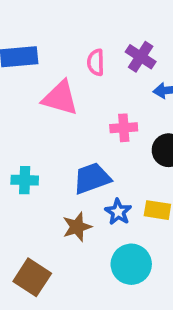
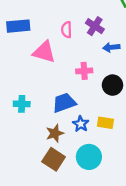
brown square: (32, 277) -> (54, 159), moved

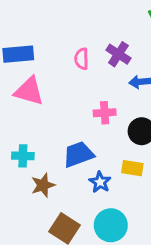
pink triangle: (44, 52) -> (29, 91), moved
yellow rectangle: (105, 123) -> (132, 168), moved
brown star: (55, 133) -> (43, 185), moved

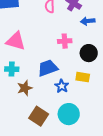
pink triangle: (29, 91) -> (16, 41), moved

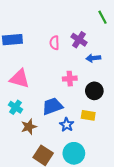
cyan cross: (12, 69) -> (16, 107), turned 32

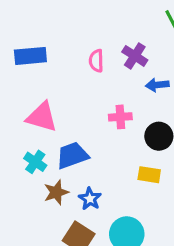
blue trapezoid: (52, 106) -> (72, 155), moved
blue star: (67, 125) -> (90, 199), moved

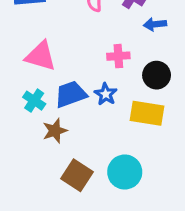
yellow rectangle: (149, 175) -> (147, 113), size x1.5
blue star: (90, 199) -> (106, 94), moved

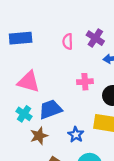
blue star: (106, 94) -> (76, 135), moved

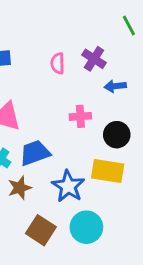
blue star: (76, 135) -> (68, 186), size x1.5

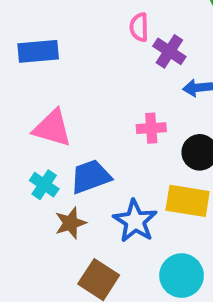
pink semicircle: (58, 63) -> (139, 27), moved
cyan circle: (86, 227) -> (182, 276), moved

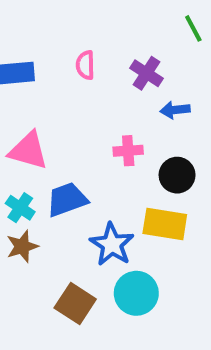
pink semicircle: (139, 27) -> (85, 65), moved
brown star: (70, 223) -> (22, 246), moved
cyan circle: (182, 276) -> (136, 293), moved

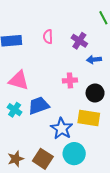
brown star: (22, 246) -> (16, 159), moved

